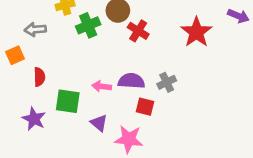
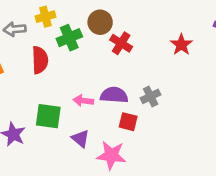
gray arrow: (35, 29) -> (15, 29), moved
red star: (196, 32) -> (181, 45), size x0.7
red semicircle: (39, 77) -> (40, 60), moved, size x1.4

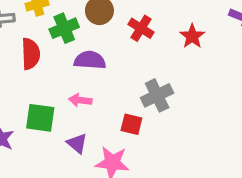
red cross: (121, 43) -> (141, 28), moved
purple semicircle: (114, 95) -> (90, 60), moved
gray cross: (151, 96) -> (157, 95), size x1.4

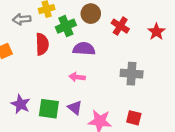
gray cross: (157, 95) -> (132, 74), turned 30
green square: (40, 118) -> (49, 109), moved
red square: (131, 124) -> (134, 118), moved

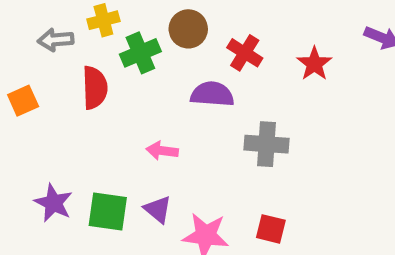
purple semicircle: (84, 49) -> (212, 94), moved

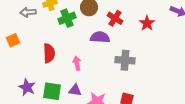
red semicircle: (95, 88) -> (49, 53), moved
pink arrow: (162, 151) -> (77, 63), turned 72
purple triangle: (158, 209) -> (75, 90), turned -32

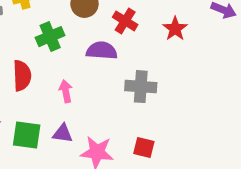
green cross: (67, 18) -> (50, 37), moved

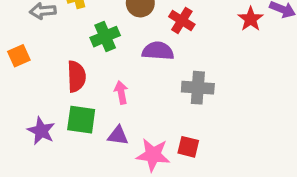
red star: (175, 29) -> (251, 19), moved
green square: (27, 135) -> (81, 120), moved
red square: (144, 148) -> (188, 147), moved

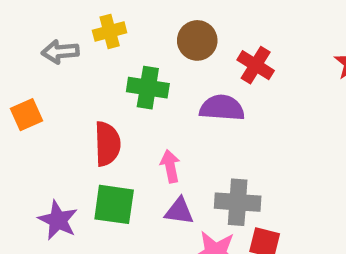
green cross: (105, 37) -> (148, 88), turned 32
gray cross: (198, 88) -> (238, 202), moved
purple triangle: (118, 136) -> (179, 211), moved

